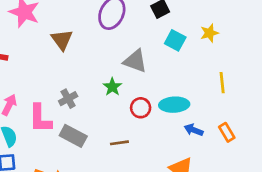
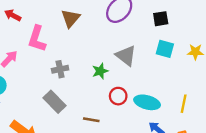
cyan square: (175, 40) -> (165, 49), turned -30
yellow line: (222, 83) -> (184, 104), moved
pink L-shape: (40, 118) -> (37, 39), moved

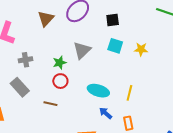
brown triangle: (70, 18) -> (46, 19), moved
gray triangle: (126, 56) -> (82, 50), turned 36
red circle: (118, 96) -> (60, 81), moved

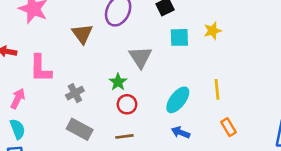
cyan ellipse: (98, 91) -> (178, 100), turned -50
blue arrow: (106, 113) -> (181, 132), moved

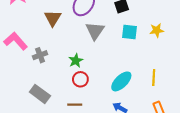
gray triangle: (140, 57) -> (95, 31), moved
pink L-shape: (40, 68) -> (16, 41), turned 130
gray cross: (75, 93) -> (40, 55), moved

